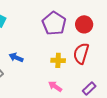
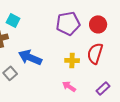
purple pentagon: (54, 23) -> (68, 23), turned 30
blue arrow: (16, 57) -> (30, 57), size x1.6

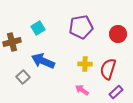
cyan square: (13, 20) -> (38, 28), moved, turned 32
red circle: (98, 24) -> (118, 34), moved
red semicircle: (95, 53) -> (108, 69), moved

